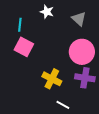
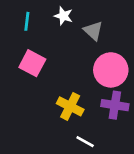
gray triangle: (79, 19) -> (93, 31), moved
cyan line: (20, 25) -> (27, 21), moved

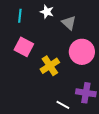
purple cross: (115, 105) -> (86, 93), moved
yellow cross: (70, 106) -> (50, 66), moved, turned 30

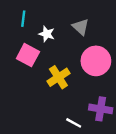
white star: (47, 12) -> (47, 34), moved

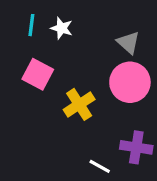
gray triangle: (81, 27) -> (128, 42), moved
white star: (47, 34) -> (62, 28), moved

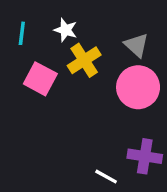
cyan line: (31, 25) -> (22, 33), moved
yellow cross: (79, 104) -> (84, 60), moved

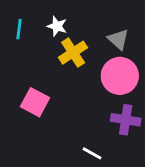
pink square: (40, 79) -> (35, 102), moved
purple cross: (145, 156) -> (126, 120), moved

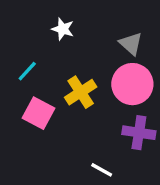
cyan line: (19, 29) -> (27, 71), moved, turned 36
yellow cross: (73, 53) -> (81, 92), moved

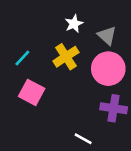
white star: (63, 29) -> (74, 24), moved, turned 30
yellow cross: (81, 92) -> (66, 57), moved

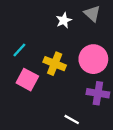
gray triangle: (107, 36) -> (92, 14), moved
yellow cross: (66, 57) -> (55, 64), moved, turned -35

